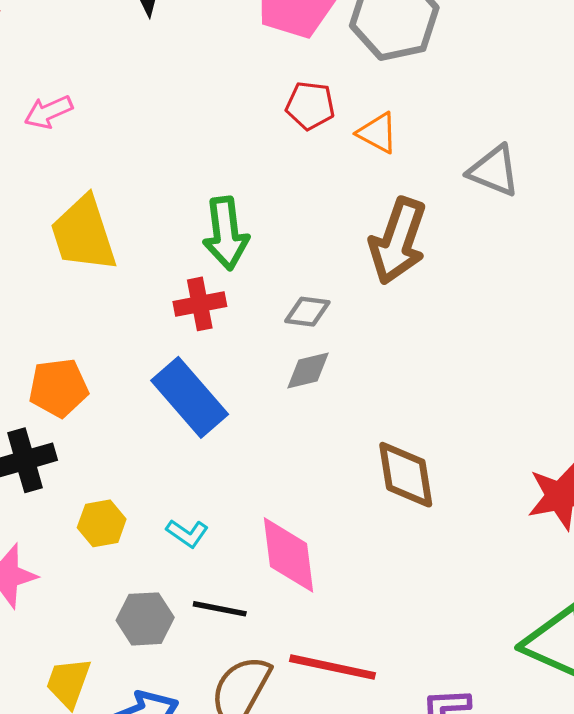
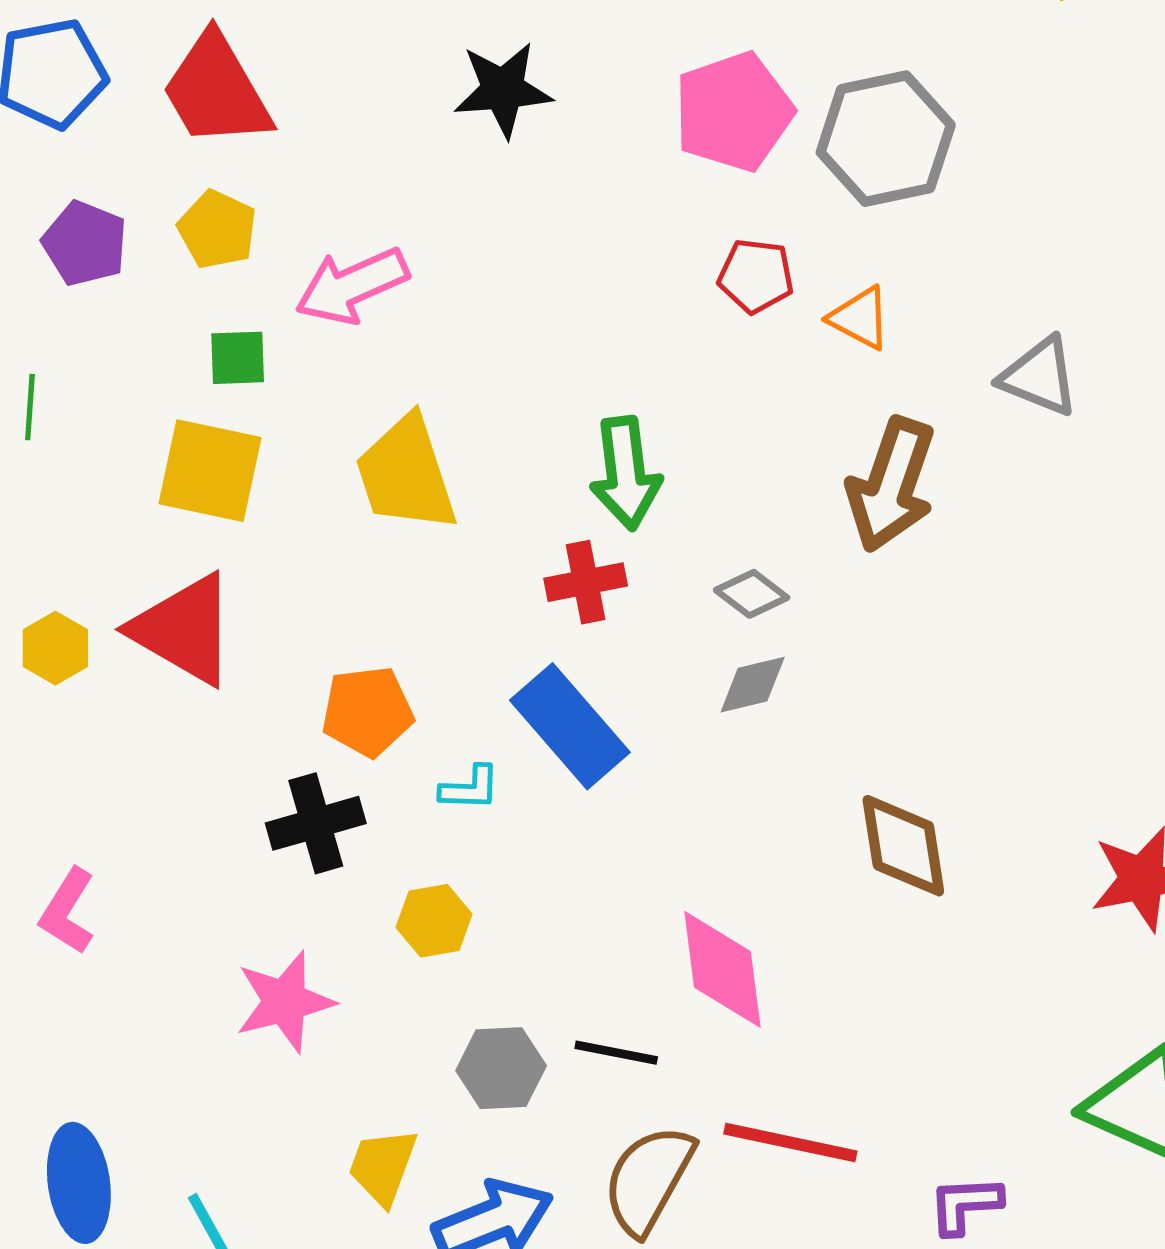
pink arrow: (48, 112) -> (352, 286), size x1.5
gray diamond: (307, 312) -> (752, 594), turned 30
cyan L-shape: (187, 533) -> (470, 788), moved, turned -33

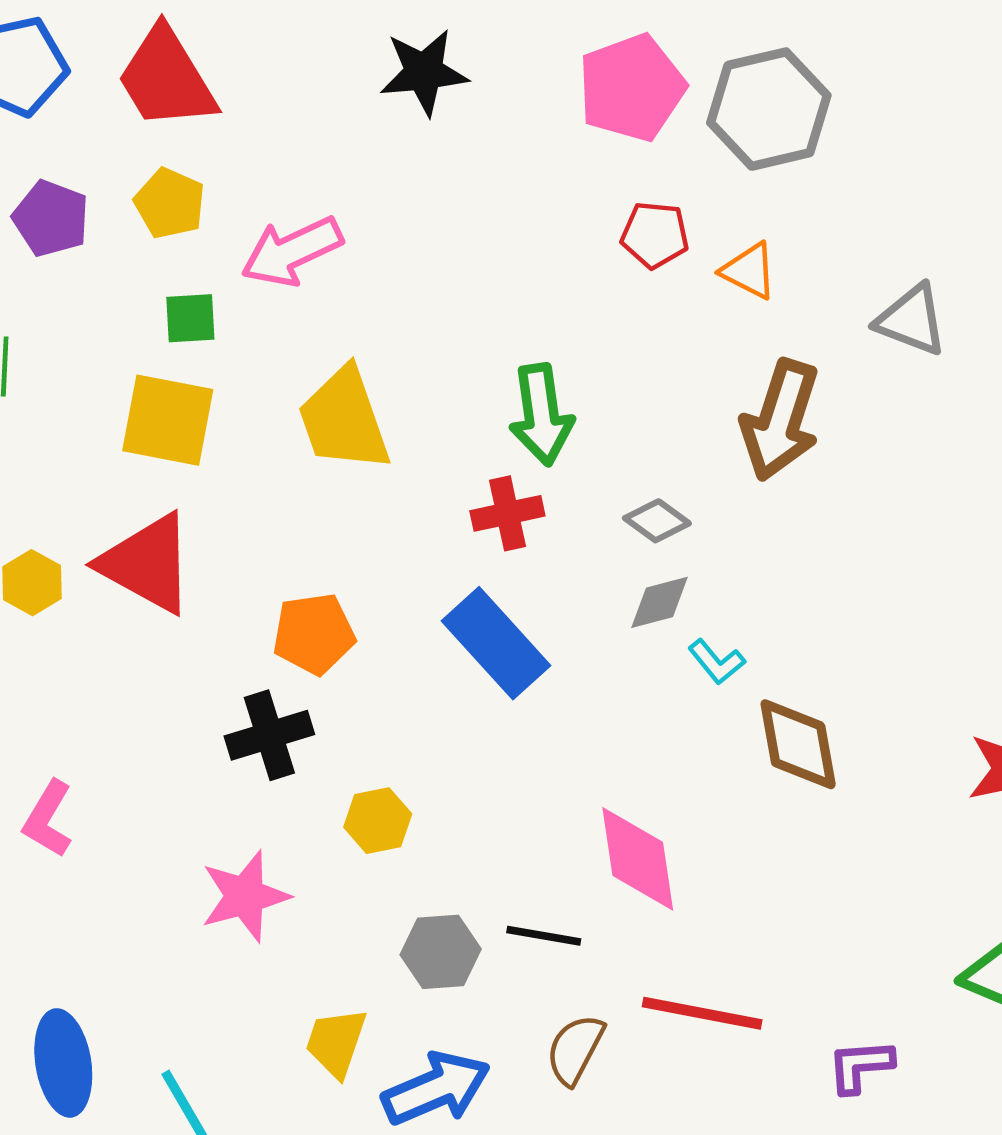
cyan L-shape: (470, 788) -> (716, 662), moved, turned 50
brown semicircle: (648, 1180) -> (575, 1049), size x0.7

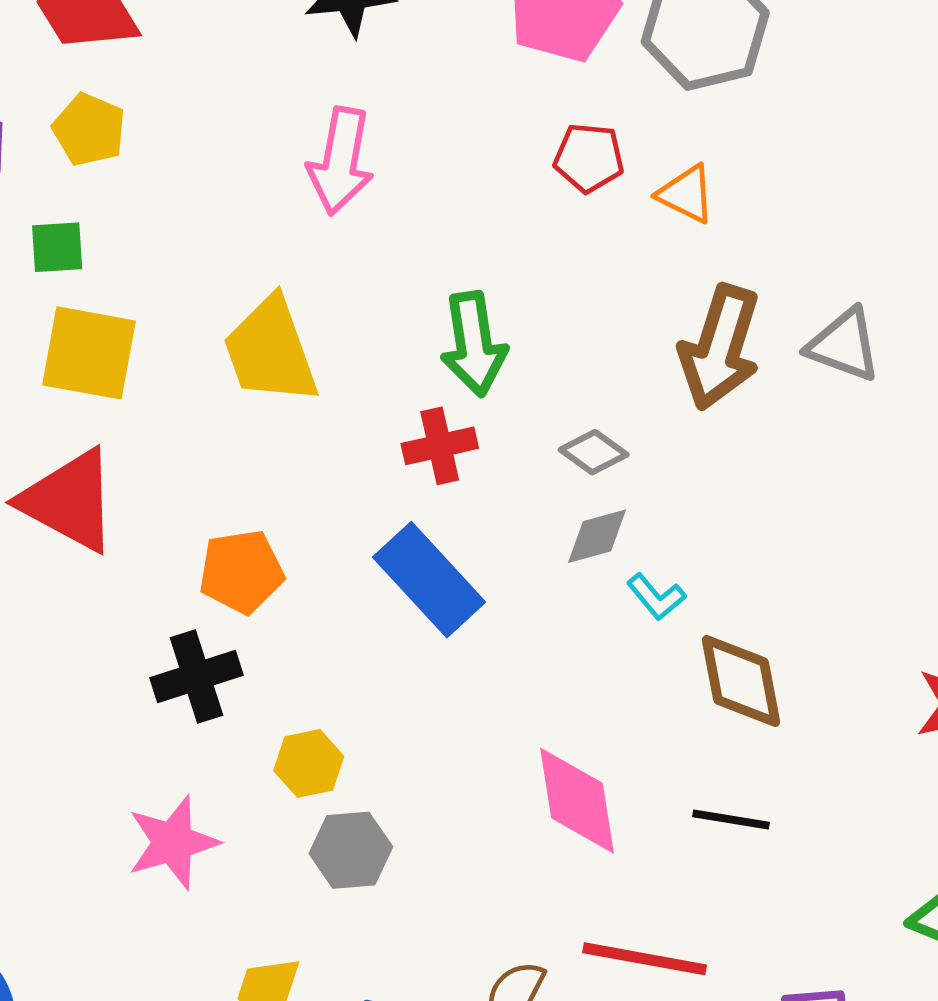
pink arrow: (292, 251) -> (341, 161), moved, turned -54
green square: (190, 318) -> (57, 247), moved
gray triangle: (912, 320) -> (844, 345), moved
black line: (544, 936) -> (731, 820), moved
gray hexagon: (441, 952) -> (351, 850), moved

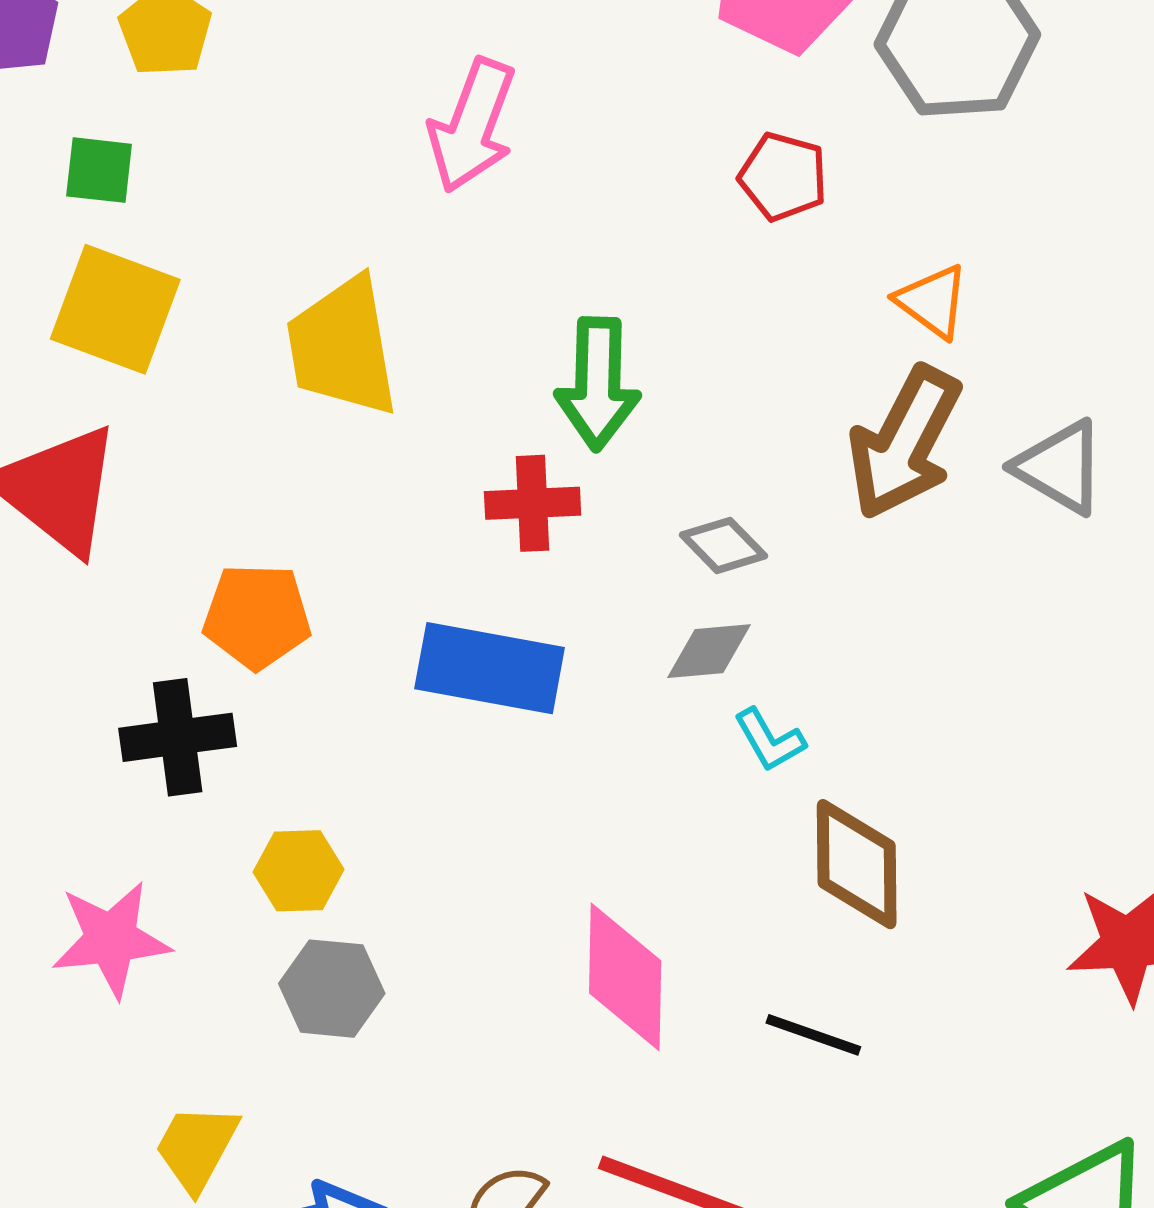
orange triangle: (686, 194) -> (932, 301), moved
blue rectangle: (429, 580) -> (490, 668), turned -47

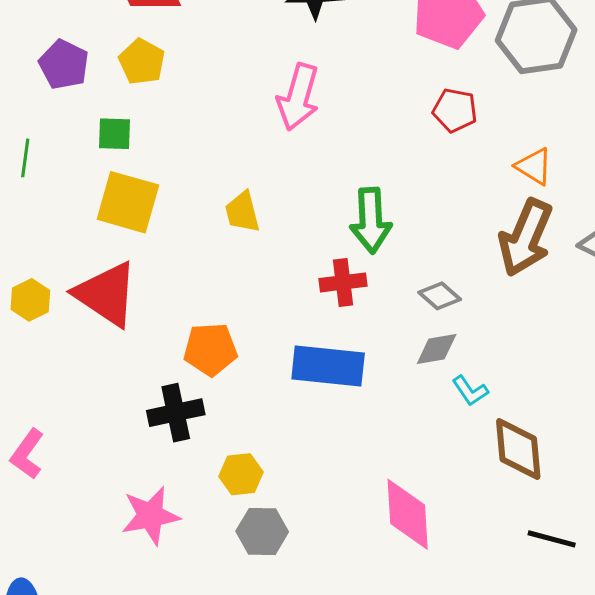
yellow trapezoid: (342, 347) -> (242, 212), size x0.6
black line: (813, 1035) -> (552, 539), moved

